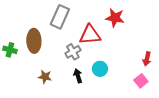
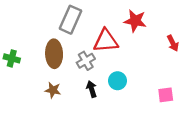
brown ellipse: (34, 41) -> (54, 54), moved
red arrow: (147, 59) -> (173, 43), moved, turned -40
pink square: (141, 81) -> (166, 95), turned 32

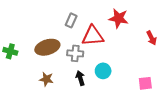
gray rectangle: (71, 20) -> (71, 20), moved, size x0.6
brown ellipse: (54, 54) -> (47, 47), turned 75
gray cross: (86, 61) -> (75, 53), turned 35

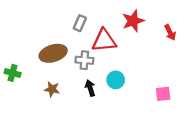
red star: (119, 18) -> (133, 21), turned -30
red arrow: (151, 38) -> (170, 32), moved
green cross: (10, 51) -> (13, 73), moved

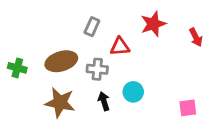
red triangle: (104, 41) -> (120, 47), size x0.7
green cross: (13, 73) -> (17, 68), moved
brown star: (52, 89) -> (60, 103), size x1.6

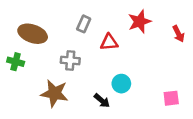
brown ellipse: (61, 61) -> (33, 34), moved, turned 36
gray cross: (97, 69) -> (70, 60), moved
black arrow: (104, 101) -> (102, 101), moved, turned 147

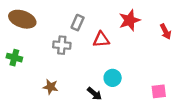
brown ellipse: (33, 34) -> (22, 19), moved
gray cross: (70, 60) -> (62, 45), moved
brown star: (54, 93) -> (51, 87), size x0.6

